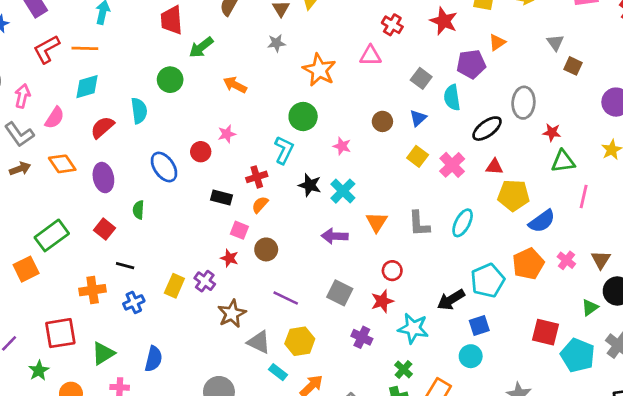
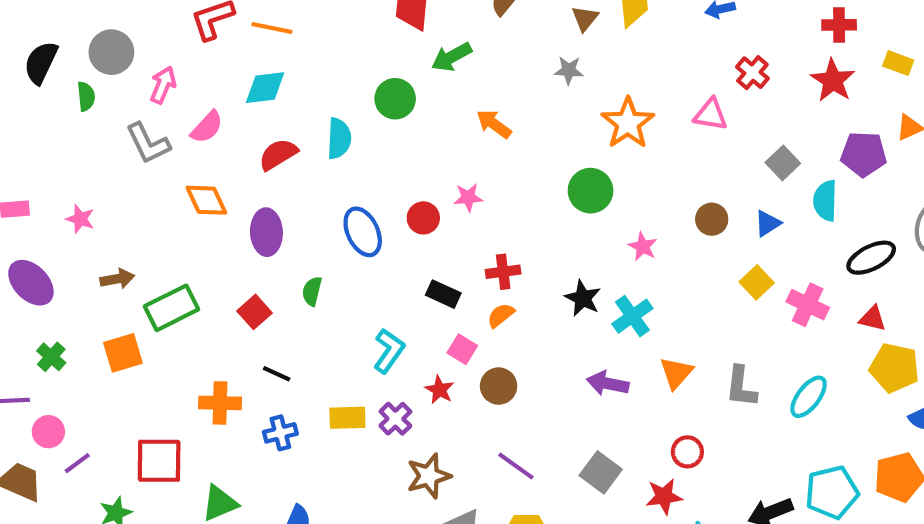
cyan L-shape: (284, 150) -> (389, 351), moved
pink cross: (452, 165) -> (808, 305), turned -30
brown arrow: (20, 169) -> (117, 279), moved
yellow rectangle: (174, 286) -> (347, 418), turned 55

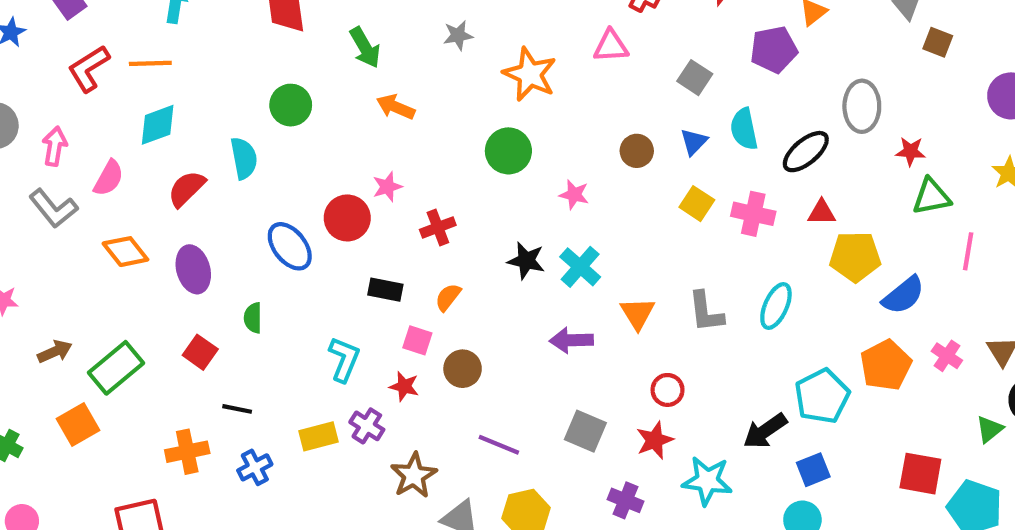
green arrow: (452, 57) -> (365, 47), moved, turned -78
cyan semicircle: (825, 201) -> (744, 129), moved
red circle: (423, 218) -> (347, 218), size x1.4
red cross: (503, 272) -> (438, 227), moved

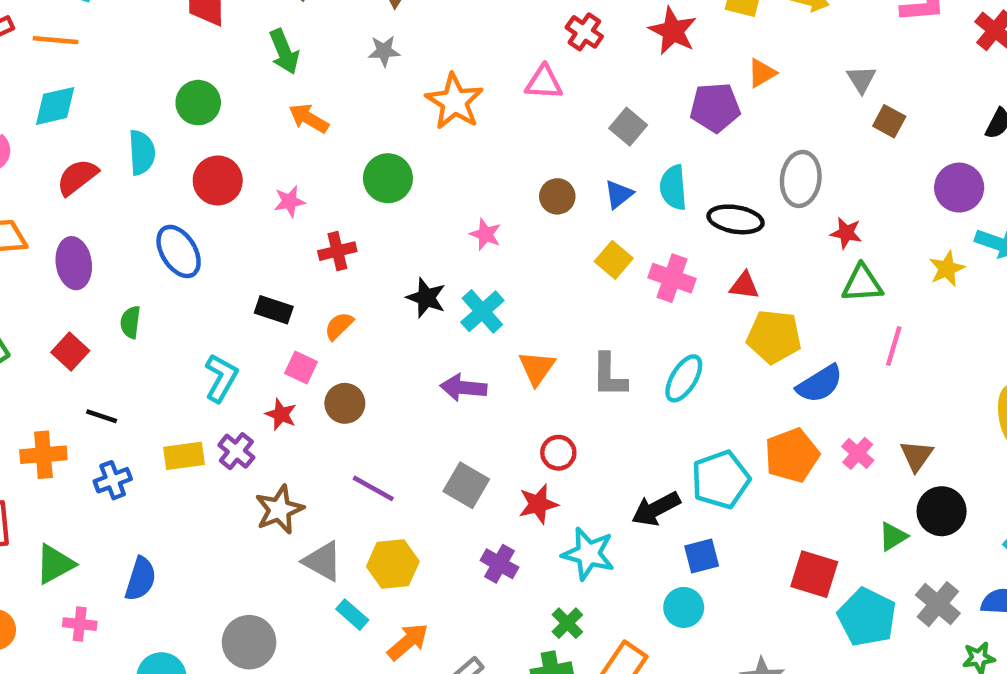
green circle: (508, 151) -> (388, 178), moved
black ellipse: (806, 152) -> (736, 219), turned 42
red circle: (347, 218) -> (218, 180), moved

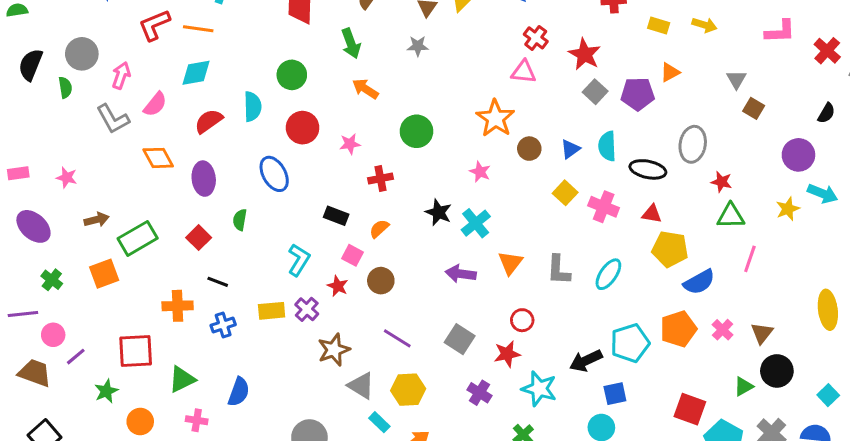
red star: (673, 31) -> (585, 54), moved
red cross: (584, 32) -> (536, 38), moved
orange star: (455, 102) -> (495, 118), moved
gray square: (628, 127) -> (595, 92), moved

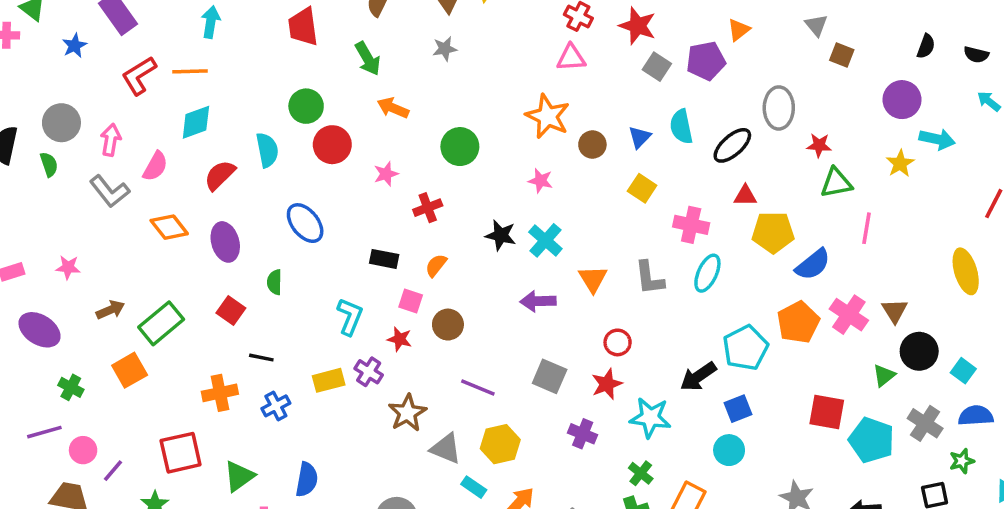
red circle: (303, 128) -> (332, 145), moved
black ellipse: (648, 169) -> (732, 145), turned -44
pink cross: (604, 207) -> (691, 225), moved
pink cross: (723, 330) -> (849, 315), size x1.5
cyan square: (828, 395) -> (963, 371), moved

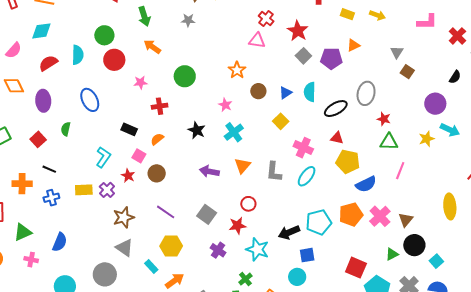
orange star: (548, 116) -> (237, 70), size x0.7
cyan cross: (545, 240) -> (234, 132), moved
gray triangle: (446, 449) -> (125, 248), moved

